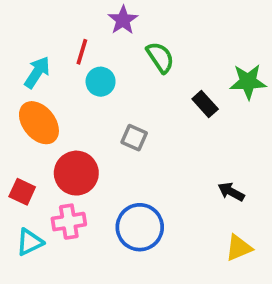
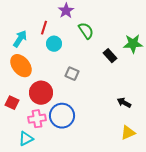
blue circle: (140, 227) -> (62, 116), moved
cyan triangle: (30, 242) -> (26, 139), moved

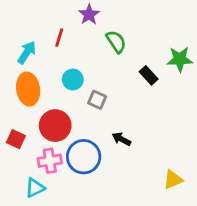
cyan circle: (54, 44) -> (73, 80), moved
orange ellipse: (21, 66) -> (28, 89), turned 30
black arrow: (124, 103) -> (122, 139), moved

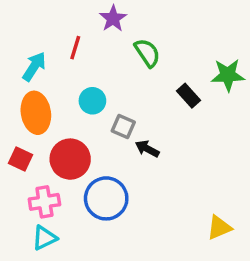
red square: (16, 139) -> (20, 159), moved
black arrow: (122, 139) -> (147, 149), moved
pink cross: (50, 161) -> (44, 202), moved

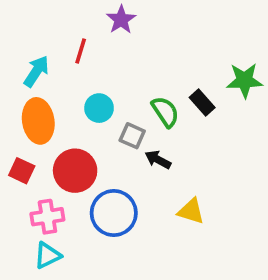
green semicircle: (147, 53) -> (165, 112), moved
yellow triangle: (219, 228) -> (191, 211), moved, turned 40

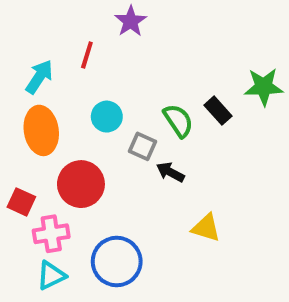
red square: (22, 171) -> (21, 202), moved
blue circle: (114, 213) -> (117, 261), moved

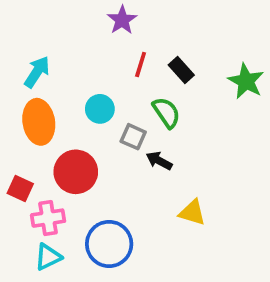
red line: (87, 55) -> (141, 64), moved
green star: (264, 87) -> (246, 81), turned 30
black rectangle: (218, 111) -> (181, 70), moved

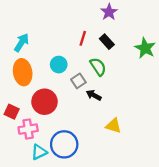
purple star: (122, 20) -> (109, 12), moved
gray square: (133, 137) -> (78, 81), turned 32
cyan triangle: (48, 257) -> (39, 152), moved

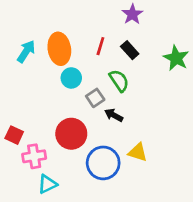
orange ellipse: (23, 72) -> (59, 49), moved
red circle: (45, 102) -> (71, 134), moved
blue circle: (64, 144) -> (103, 163), moved

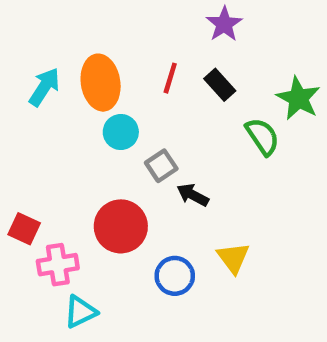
green semicircle: (119, 81) -> (262, 136), moved
yellow triangle: (138, 152) -> (233, 258), turned 36
blue circle: (103, 163) -> (175, 276), size x0.7

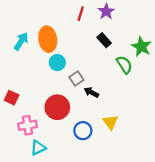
red line: (170, 78) -> (81, 14), moved
red square: (24, 229) -> (12, 98), moved

